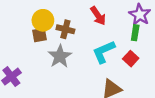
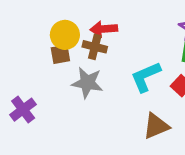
red arrow: (98, 16) -> (104, 29), moved, turned 120
gray star: (60, 56) -> (87, 83), turned -30

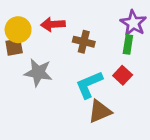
brown cross: (95, 47) -> (84, 42), moved
cyan L-shape: (146, 77) -> (89, 85), moved

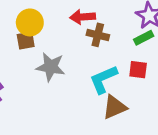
red arrow: (53, 24) -> (83, 17), moved
green rectangle: (128, 44) -> (144, 38), turned 54
red square: (123, 75) -> (138, 70), turned -36

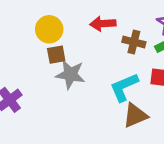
brown cross: (98, 35) -> (134, 42), moved
brown square: (26, 41) -> (56, 55), moved

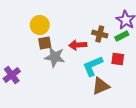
red arrow: (103, 24) -> (78, 45), moved

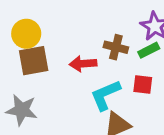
brown square: (45, 43) -> (34, 61), size x1.5
gray star: (55, 57) -> (22, 110), moved

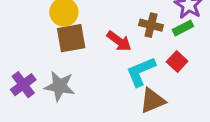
red arrow: (83, 64) -> (119, 41), turned -140
red square: (143, 85) -> (177, 61), turned 36

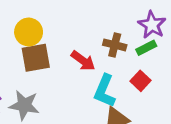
cyan L-shape: (141, 72) -> (105, 91), turned -44

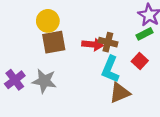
brown cross: (115, 45) -> (108, 42), moved
red arrow: (83, 61) -> (93, 44), turned -30

